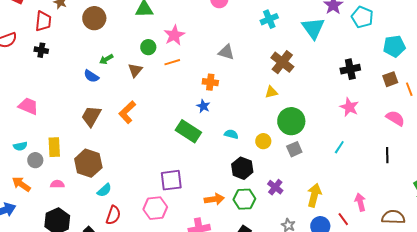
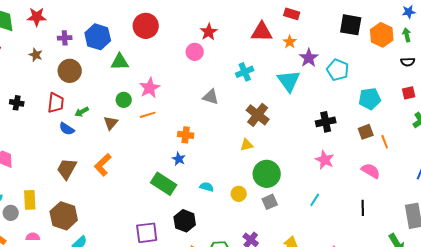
red trapezoid: (43, 21) -> (56, 103), moved
gray triangle: (226, 52) -> (211, 97), moved
black hexagon: (242, 168) -> (185, 221), moved

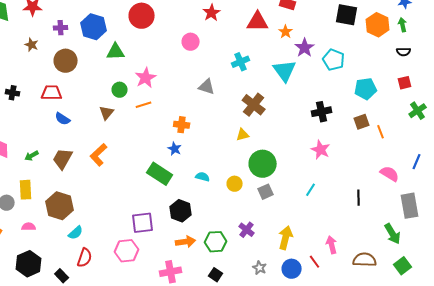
red star: (209, 32) -> (212, 13), moved
red trapezoid: (56, 103) -> (52, 93), turned -95
green arrow: (82, 112) -> (32, 156), moved
pink semicircle: (371, 171) -> (390, 174), moved

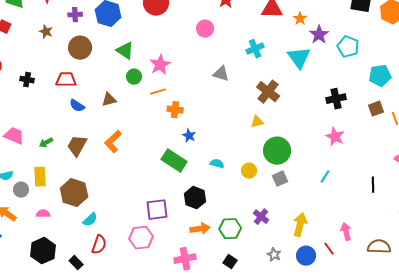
green triangle: (116, 52) -> (125, 51), moved, turned 36
brown triangle: (107, 113) -> (109, 100), moved, turned 35
orange cross: (182, 125) -> (175, 110), moved

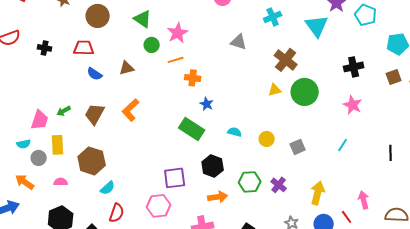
pink trapezoid: (14, 136) -> (40, 120), moved, turned 85
green circle: (277, 151) -> (305, 92), moved
green hexagon: (230, 229) -> (250, 182), moved

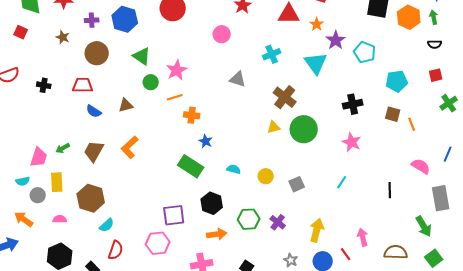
brown square: (394, 77) -> (393, 114), turned 35

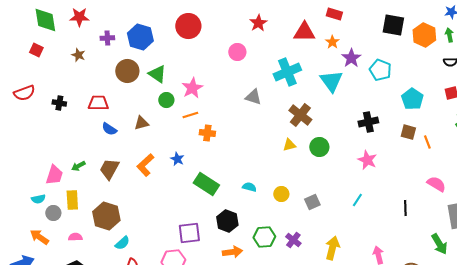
brown circle: (97, 53) -> (127, 71), moved
cyan cross: (272, 54) -> (287, 72), size x1.5
cyan pentagon: (397, 81) -> (412, 99), turned -30
green circle: (304, 129) -> (319, 147), size x0.7
blue star: (206, 141) -> (177, 159), moved

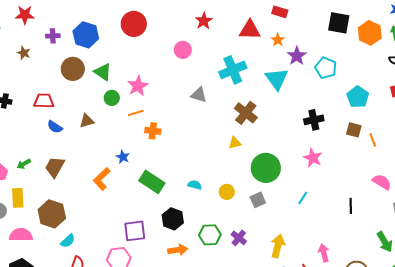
green circle: (319, 147) -> (266, 168), moved, size x1.5
orange L-shape: (145, 165) -> (102, 179), moved
pink semicircle: (75, 237) -> (21, 235), size x1.6

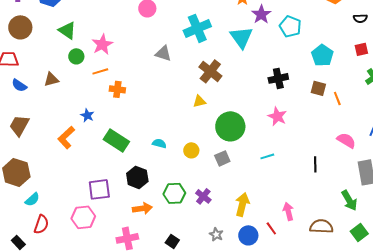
brown circle: (73, 69) -> (20, 27), moved
cyan line: (303, 198) -> (267, 156), turned 40

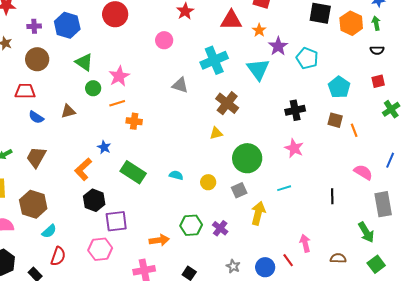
black hexagon: (137, 177) -> (94, 200), moved
yellow arrow: (242, 204) -> (258, 213), moved
brown semicircle: (321, 226) -> (338, 258), size x0.7

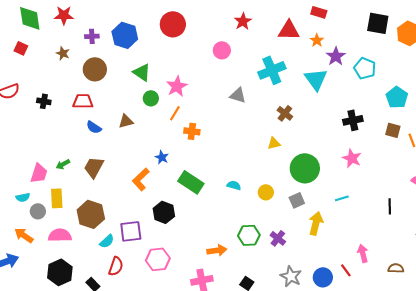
orange line: (117, 103) -> (175, 113), turned -42
brown cross: (227, 103) -> (285, 113), size x0.7
black hexagon: (94, 200) -> (164, 212), moved
purple square: (116, 221) -> (131, 231), moved
gray star: (233, 266) -> (291, 276), size x1.5

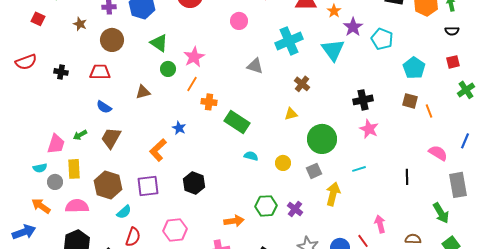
black cross: (353, 120) -> (363, 100), moved
blue semicircle: (94, 127) -> (104, 107), moved
green rectangle: (191, 182) -> (237, 122), moved
black hexagon: (164, 212) -> (194, 183), moved
purple square: (131, 231) -> (148, 186), moved

